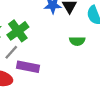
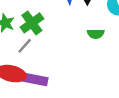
purple rectangle: (28, 67) -> (35, 80), moved

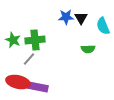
green cross: (32, 23) -> (35, 40), turned 30

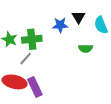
blue star: (66, 17) -> (60, 25), moved
purple rectangle: (38, 87) -> (35, 87), turned 54

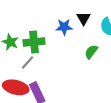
green semicircle: (86, 48) -> (91, 52), turned 128

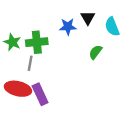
gray line: (28, 63) -> (30, 63), turned -32

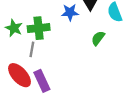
red ellipse: (18, 89) -> (19, 75), turned 35

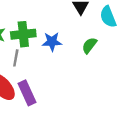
blue star: (70, 12) -> (52, 42), moved

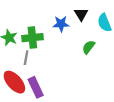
blue star: (52, 42) -> (61, 24), moved

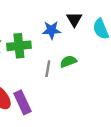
green semicircle: (89, 47) -> (68, 61), moved, turned 32
gray line: (26, 58) -> (48, 69), moved

